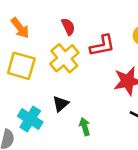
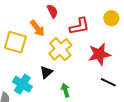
orange arrow: (20, 28) -> (37, 28), moved
yellow cross: (64, 58) -> (60, 49), moved

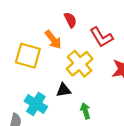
red L-shape: (79, 26) -> (101, 37), turned 70
black triangle: (46, 72) -> (63, 90), turned 32

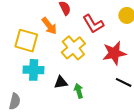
black triangle: (63, 90) -> (61, 82), moved
cyan cross: (36, 104) -> (34, 70), moved, turned -30

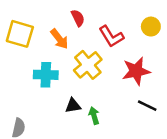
yellow square: (26, 41) -> (20, 34), moved
cyan cross: (34, 70) -> (46, 75), moved

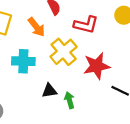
red L-shape: (111, 36) -> (86, 25), turned -45
red star: (136, 71) -> (97, 66), moved

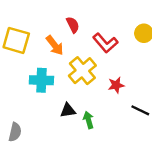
red L-shape: (86, 25) -> (105, 43), turned 35
red star: (97, 66) -> (116, 85), size x0.6

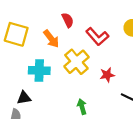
black triangle: (68, 110) -> (24, 98), moved

